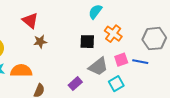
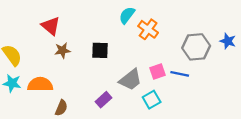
orange cross: (113, 34) -> (148, 29), moved
black square: (87, 42) -> (100, 50), moved

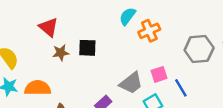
orange cross: (148, 29) -> (149, 31), turned 30
black square: (100, 50) -> (87, 48), moved
blue line: (180, 74) -> (181, 88), moved, turned 48

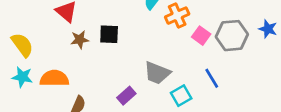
pink square: (159, 74) -> (201, 36), moved, turned -35
gray trapezoid: (131, 83) -> (157, 73), turned 60

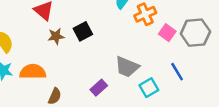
black square: (109, 34) -> (83, 31), turned -30

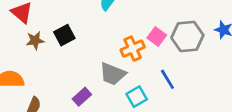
orange cross: (145, 14) -> (133, 49), moved

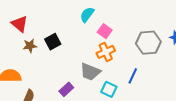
pink square: (157, 37) -> (105, 31), moved
blue line: (167, 79) -> (133, 76), turned 56
cyan square: (137, 97) -> (109, 89), turned -35

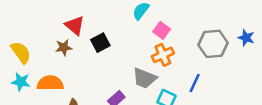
red triangle: (20, 24) -> (75, 25), moved
brown star: (30, 46) -> (64, 48), moved

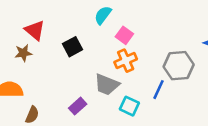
black square: (100, 43) -> (73, 47), moved
gray hexagon: (213, 44) -> (179, 66), moved

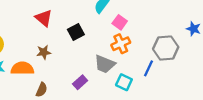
brown star: (23, 53) -> (44, 52), moved

